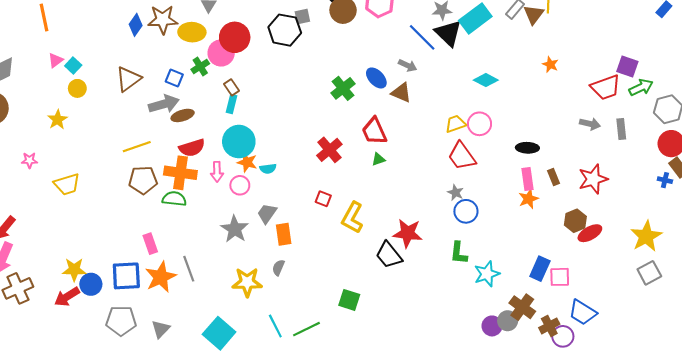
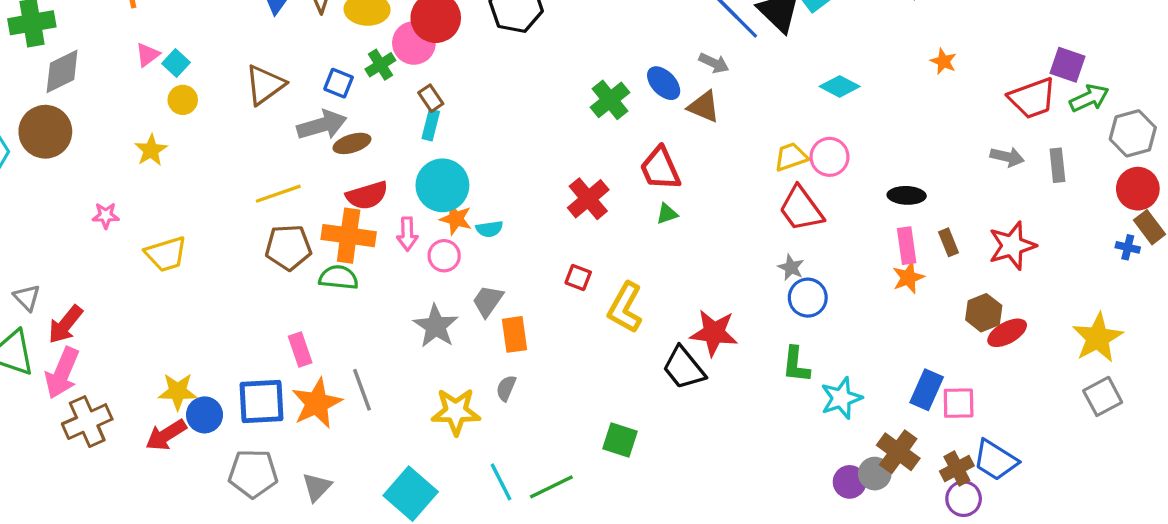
brown cross: (549, 326) -> (957, 469), moved

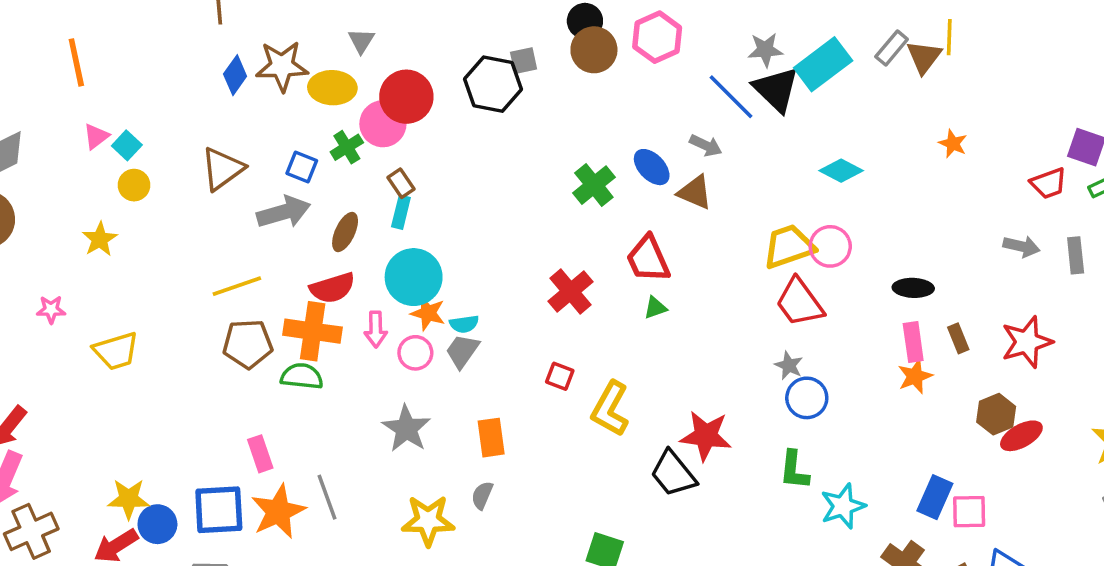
red trapezoid: (1032, 98) -> (1048, 183), size x0.7
brown ellipse: (352, 143) -> (345, 232), moved, turned -48
yellow trapezoid: (791, 157) -> (789, 246), size x1.4
gray trapezoid: (488, 301) -> (462, 351), moved

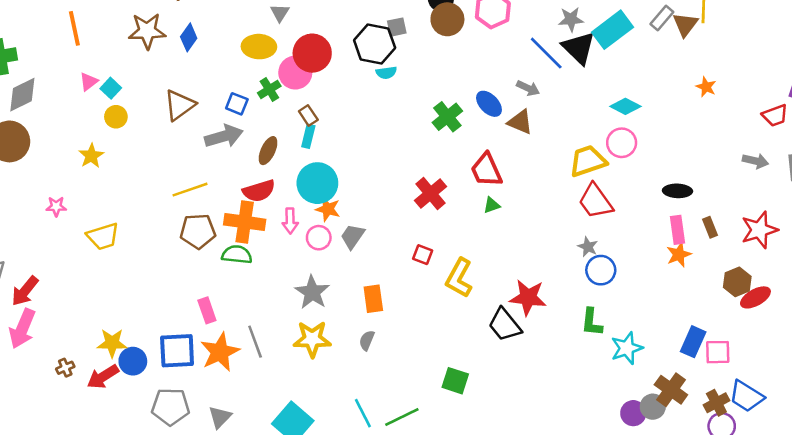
brown star: (282, 66) -> (147, 31), moved
pink circle: (830, 246) -> (622, 143), moved
cyan semicircle: (464, 324) -> (386, 73), moved
yellow star: (428, 521) -> (312, 339), moved
brown cross: (31, 531) -> (65, 368), moved, size x0.5

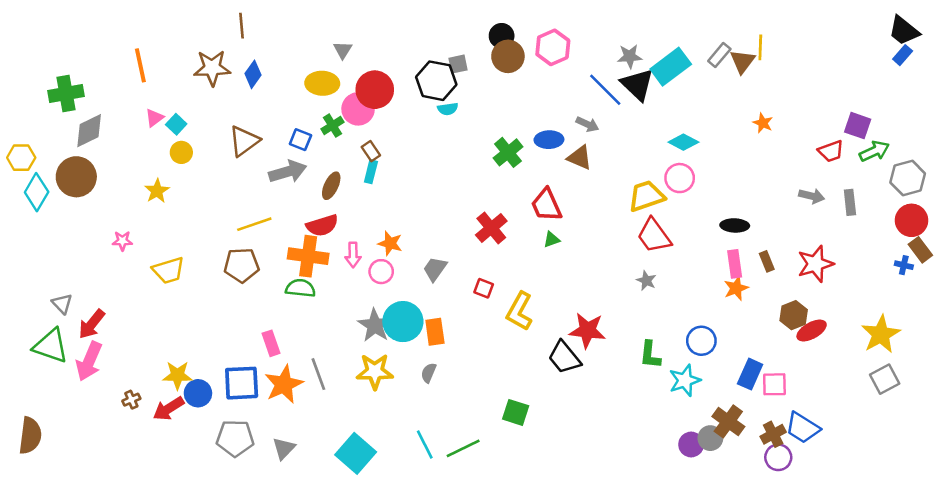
blue ellipse: (489, 104) -> (549, 140), turned -48
cyan circle: (317, 183) -> (403, 322), moved
brown pentagon: (198, 231) -> (242, 265), moved
gray trapezoid: (353, 236) -> (435, 269), moved
blue circle: (601, 270) -> (701, 341), moved

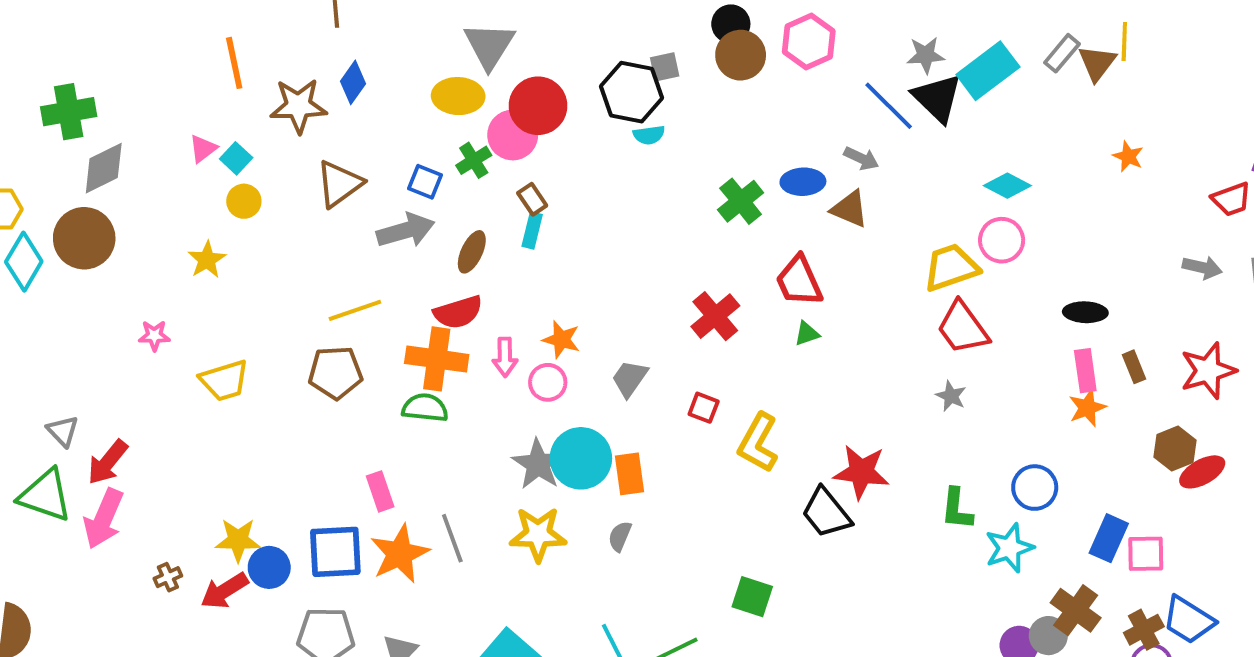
gray triangle: (343, 50) -> (489, 45), size x1.8
orange line: (140, 65) -> (234, 63), moved
brown star: (212, 68) -> (298, 106), moved

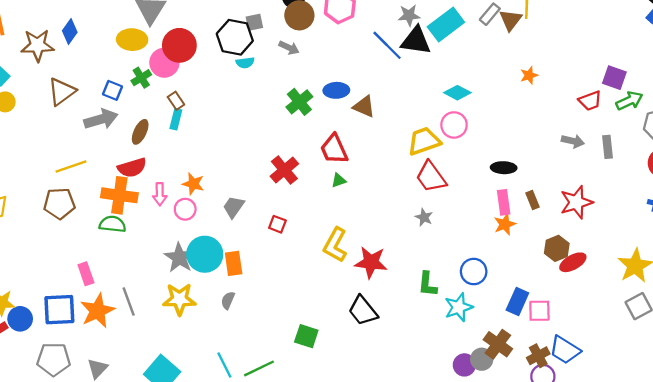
black triangle: (937, 98) -> (416, 41), turned -36
orange star: (1128, 156) -> (529, 75), turned 30
gray arrow: (861, 158) -> (289, 48), moved
yellow L-shape: (758, 443) -> (335, 245), moved
black trapezoid: (826, 513) -> (363, 311), moved

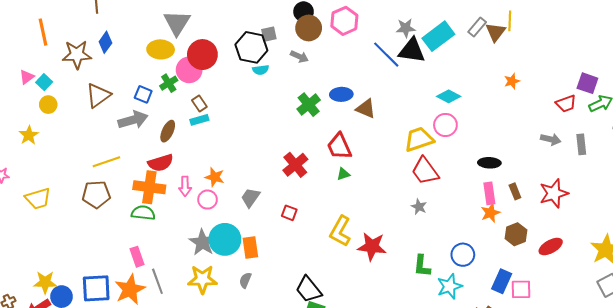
cyan rectangle: (176, 119) -> (199, 120), turned 60
brown hexagon: (557, 248) -> (516, 234), moved
pink rectangle: (86, 274) -> (137, 257), moved
black trapezoid: (363, 311) -> (309, 289), moved

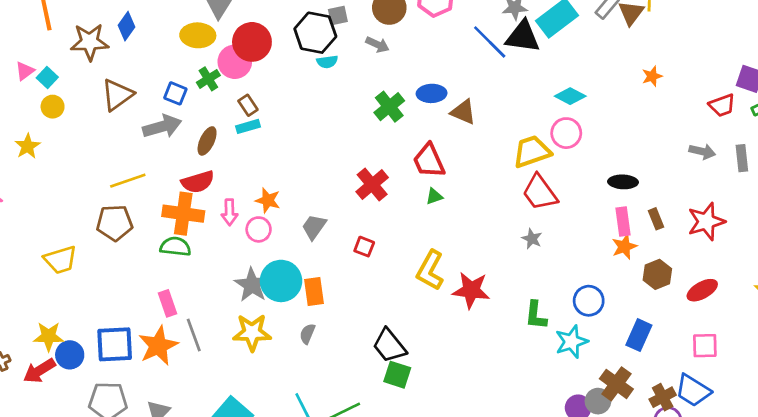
yellow trapezoid: (38, 199) -> (60, 260), moved
pink square: (521, 289) -> (705, 346), moved

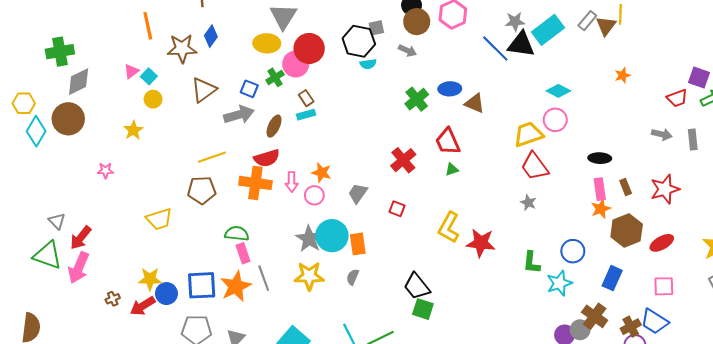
green semicircle: (175, 247) -> (237, 234), moved
brown hexagon: (657, 274) -> (627, 230), size x1.4

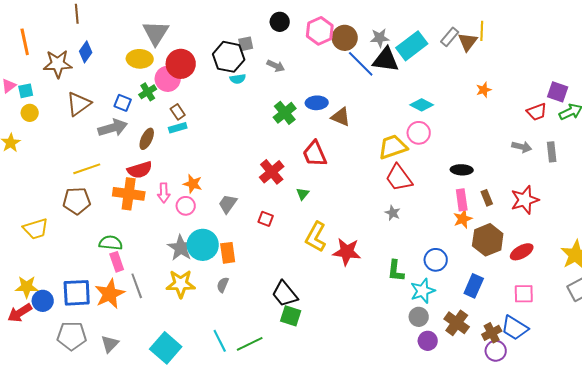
brown circle: (417, 22) -> (345, 38), moved
cyan square: (149, 76) -> (26, 91), turned 35
green triangle: (452, 169) -> (303, 194), moved, turned -32
gray circle: (580, 330) -> (419, 317), moved

